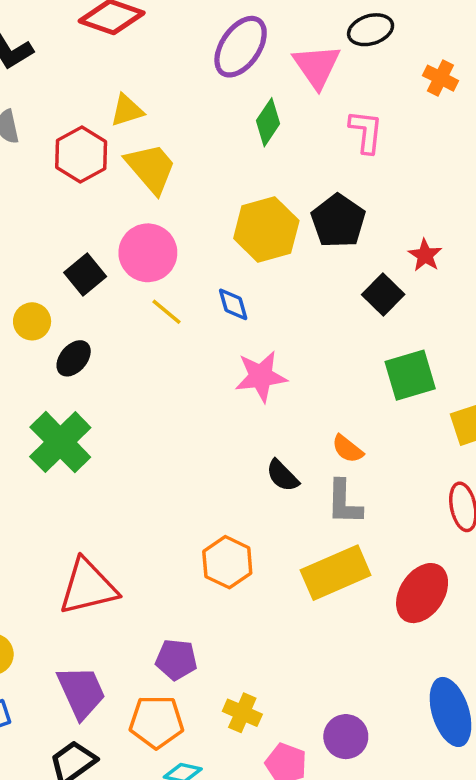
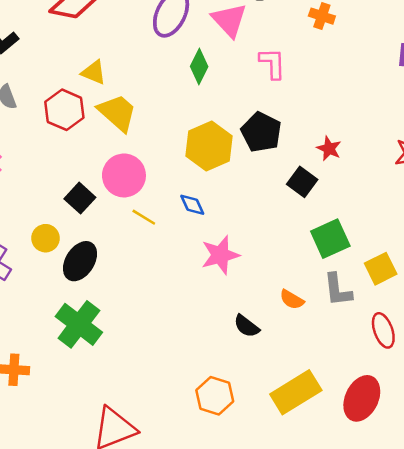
yellow triangle: (127, 110) -> (94, 72), turned 48
black ellipse: (74, 358) -> (80, 261), size x1.4
gray L-shape: (344, 502) -> (338, 290), moved

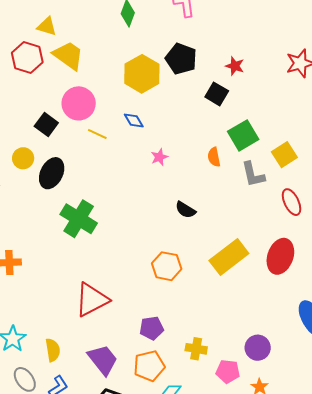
pink star: (220, 255) -> (159, 157), size x0.6
orange semicircle: (292, 300) -> (214, 157), moved, turned 54
green cross: (79, 324) -> (79, 219), moved

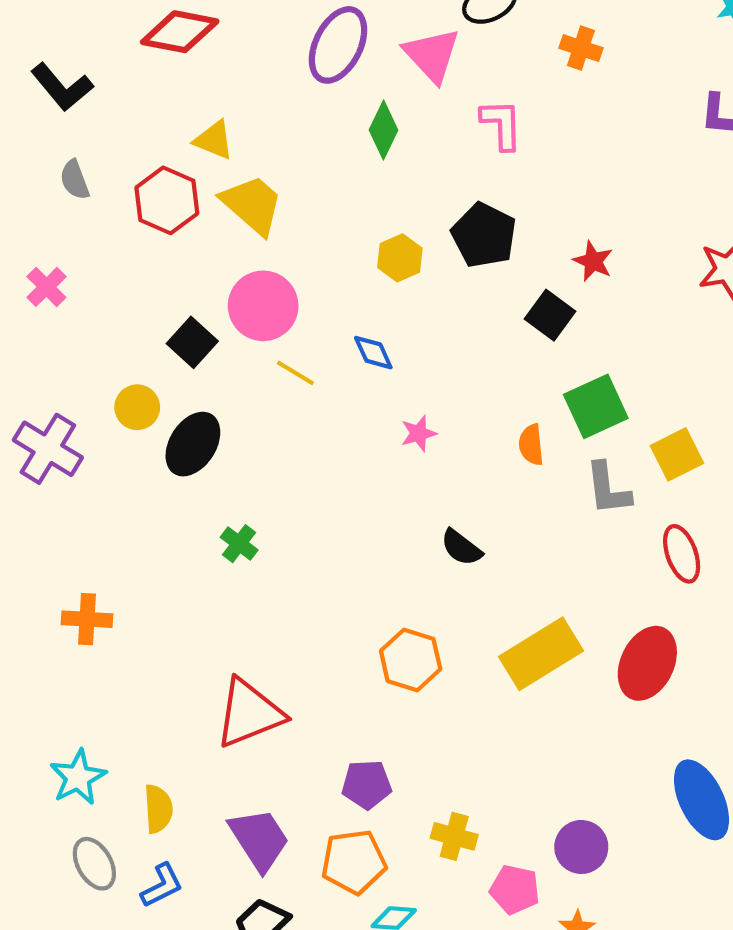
yellow hexagon: (142, 74) -> (400, 258), size x0.6
green cross: (79, 219) -> (239, 544), size x0.5

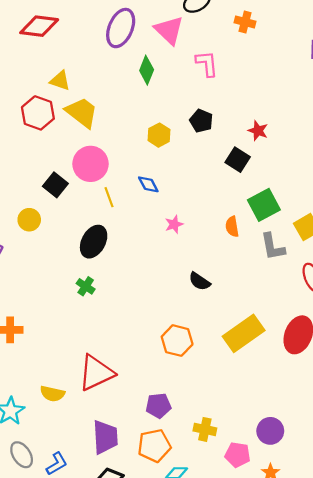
black pentagon: (484, 235) -> (201, 121), size x0.7
yellow line: (295, 373) -> (109, 197), turned 42
black ellipse: (193, 444) -> (94, 242), moved
yellow semicircle: (158, 809) -> (52, 394), moved, turned 110
purple trapezoid: (259, 839) -> (105, 437), turned 33

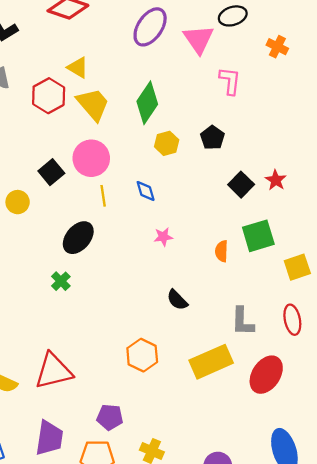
green diamond: (147, 70) -> (147, 103), moved, size x1.4
red star: (258, 131) -> (276, 180), moved
gray L-shape: (273, 247) -> (242, 322), moved

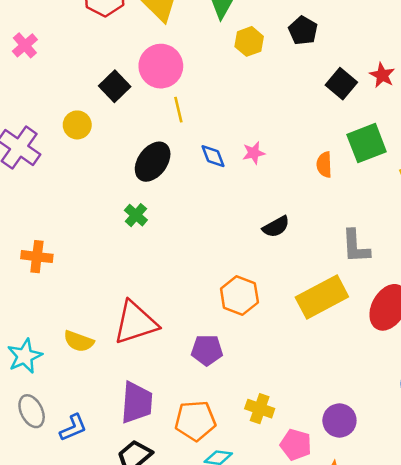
blue diamond: (146, 191) -> (213, 156), moved
black semicircle: (177, 300) -> (276, 227), turned -70
purple pentagon: (110, 417) -> (207, 350), moved

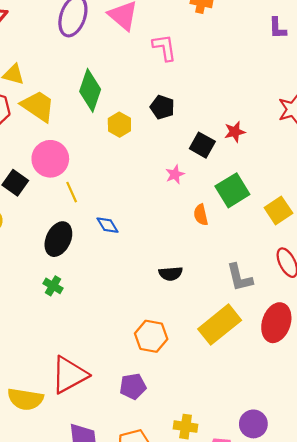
red star: (382, 75) -> (235, 132), turned -30
pink star: (254, 153) -> (175, 174), moved
black semicircle: (276, 227) -> (171, 274), turned 35
yellow semicircle: (79, 341) -> (25, 399), size x1.4

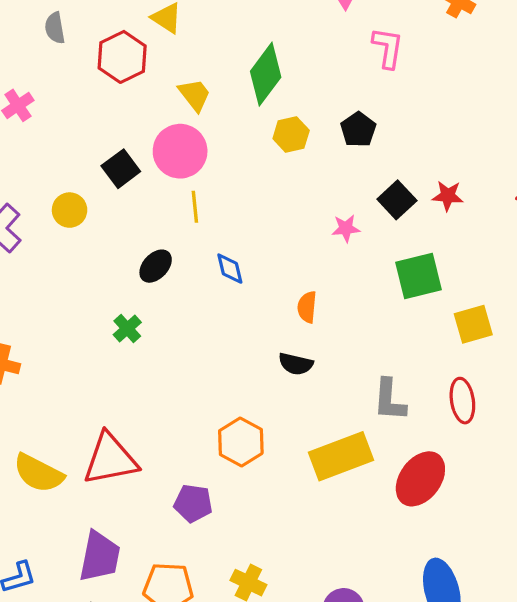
yellow trapezoid: (38, 106) -> (195, 95), moved, size x0.7
orange semicircle: (201, 215) -> (307, 307), moved
black ellipse: (58, 239) -> (156, 266), size x0.7

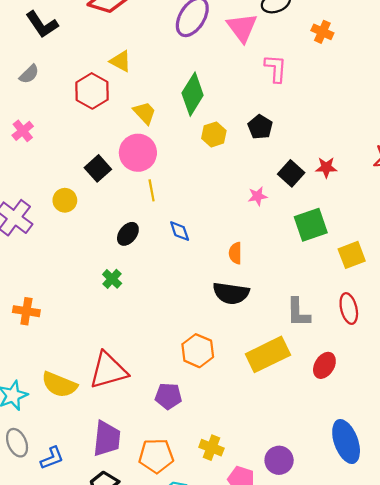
gray semicircle: (55, 28) -> (29, 74), moved, turned -120
black semicircle: (296, 364) -> (231, 293), size x1.5
red ellipse: (420, 479) -> (324, 365), size x0.7

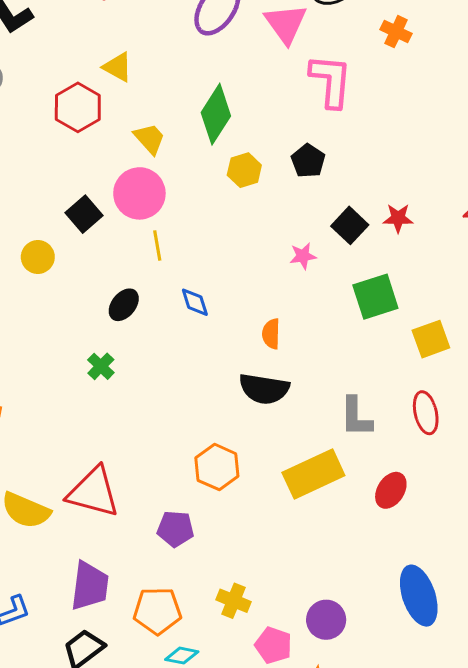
pink L-shape: (276, 68) -> (331, 81), size x1.4
red triangle: (108, 370) -> (93, 492), turned 30

